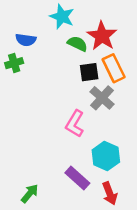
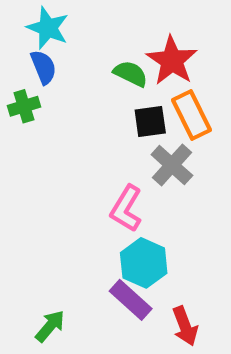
cyan star: (62, 17) -> (48, 28), moved
blue semicircle: (26, 40) -> (44, 67), turned -120
cyan hexagon: (106, 156) -> (144, 263), moved

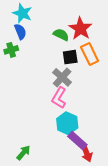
gray cross: (172, 165) -> (62, 77), moved
purple rectangle: (131, 300) -> (77, 141), moved

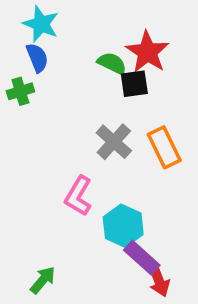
orange rectangle: (90, 54) -> (164, 147), moved
black square: (70, 57) -> (134, 84), moved
pink L-shape: (59, 98) -> (78, 196), moved

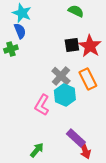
red star: (147, 52) -> (90, 46), moved
green semicircle: (112, 63) -> (76, 11), moved
cyan hexagon: (123, 226) -> (65, 95), moved
green arrow: (43, 280) -> (37, 150), moved

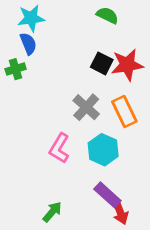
cyan star: (22, 13) -> (31, 18), turned -30
black square: (72, 45) -> (102, 63), turned 35
red star: (90, 46) -> (127, 65), turned 30
cyan hexagon: (65, 95) -> (103, 150), moved

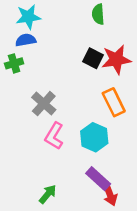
green semicircle: (107, 15) -> (98, 14), turned -120
blue semicircle: (28, 44) -> (26, 40), turned -78
gray cross: (86, 107) -> (44, 104), moved

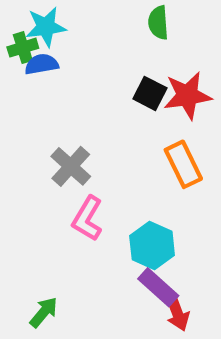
green cross: (14, 63) -> (23, 48), moved
cyan hexagon: (94, 137) -> (152, 246), moved
green arrow: (48, 194) -> (44, 312), moved

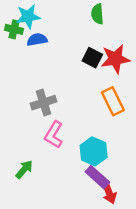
green cross: (23, 48) -> (14, 29), turned 30
blue semicircle: (42, 64) -> (37, 40), moved
gray cross: (71, 166) -> (44, 103), turned 30
green arrow: (44, 312) -> (24, 169), moved

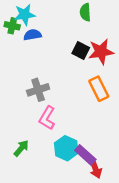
cyan hexagon: (94, 151) -> (66, 148), moved

